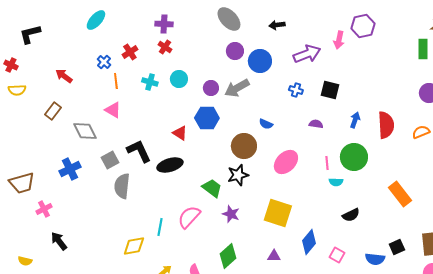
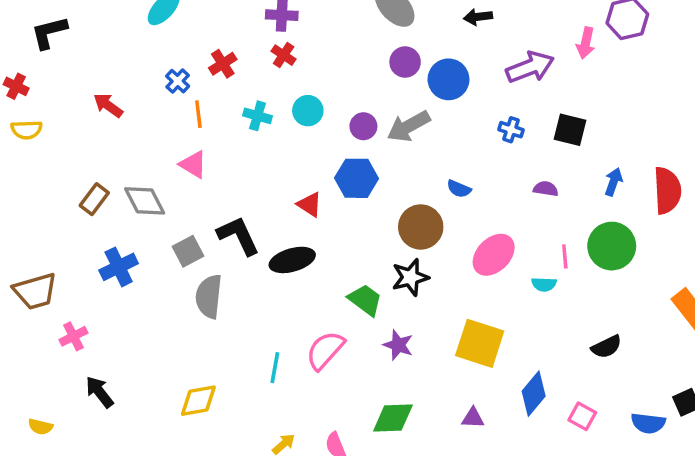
brown rectangle: (53, 111) -> (94, 199), moved
cyan semicircle: (336, 182) -> (544, 284), moved
yellow diamond: (134, 246) -> (198, 401), moved
green diamond: (228, 256) -> (393, 418), turned 40

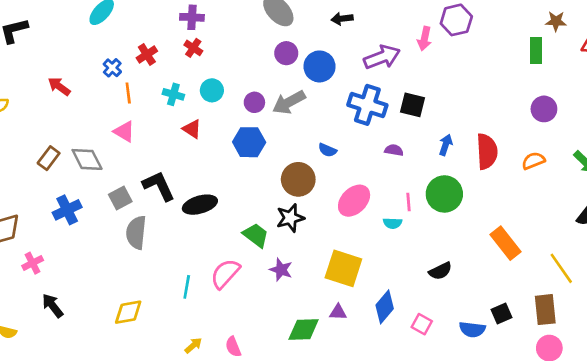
blue cross: (511, 130) -> (367, 105), size x2.0
red triangle: (310, 204) -> (192, 129), moved
green diamond: (393, 418) -> (304, 329), moved
purple triangle: (473, 418) -> (338, 312), moved

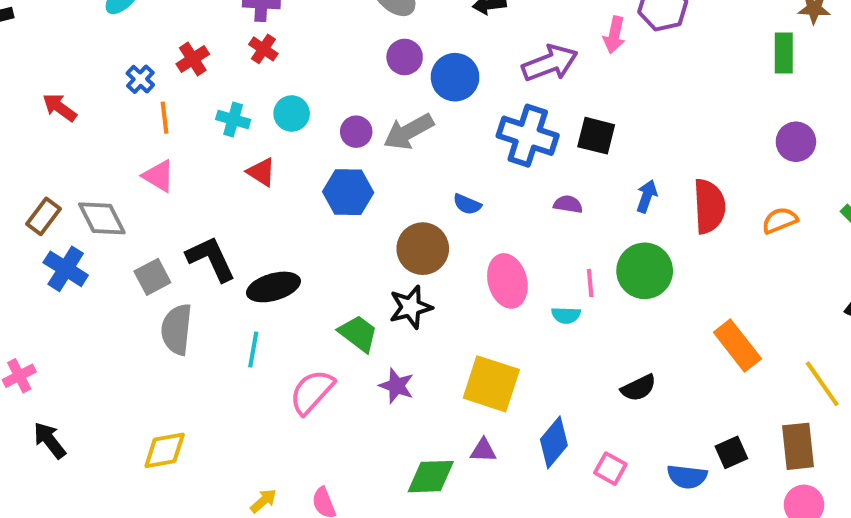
pink ellipse: (354, 201) -> (507, 281), turned -60
blue cross: (67, 210) -> (66, 269), moved, turned -32
cyan line: (187, 287) -> (253, 350), moved

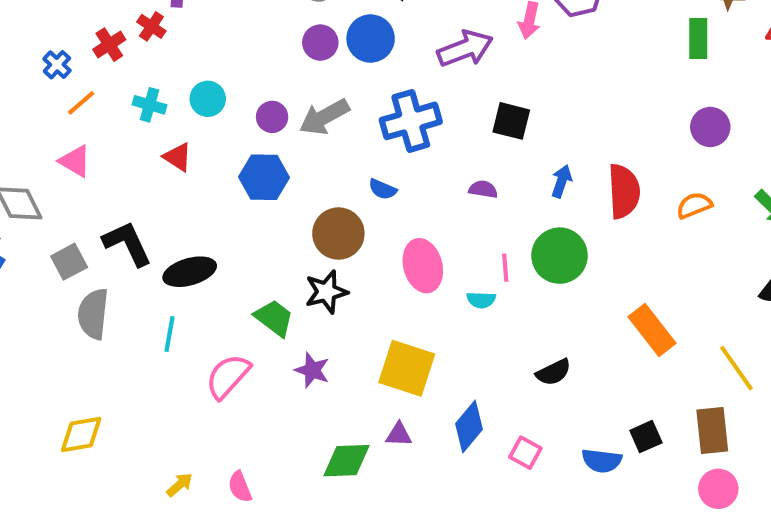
red cross: (263, 49) -> (151, 26), moved
blue circle: (455, 77) -> (371, 39), moved
orange line: (165, 118) -> (81, 103), turned 56
blue cross: (528, 136) -> (411, 121), moved, turned -34

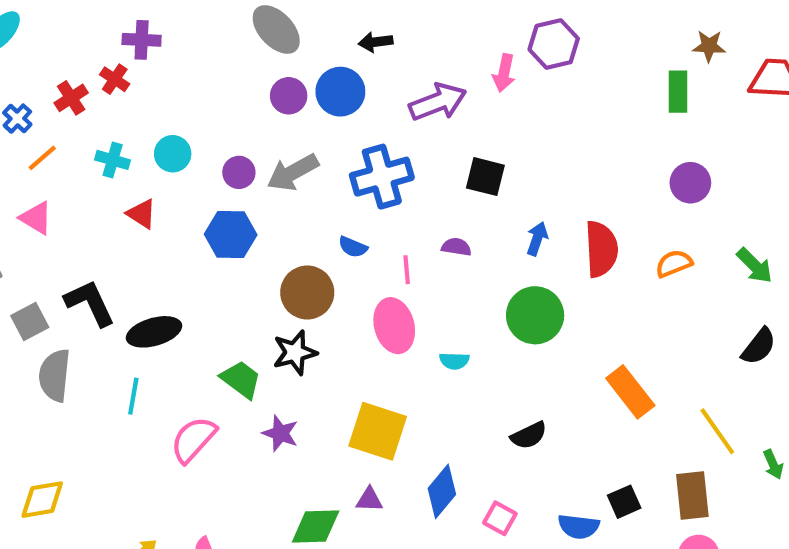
pink line: (505, 268) -> (407, 270), moved

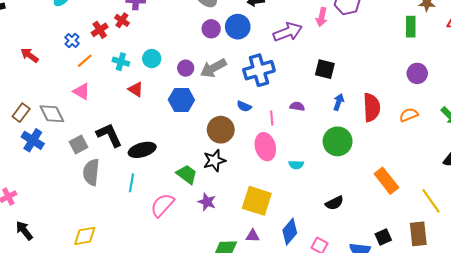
black square: (485, 177) -> (325, 69), moved

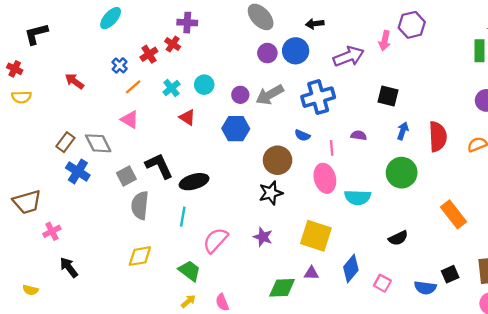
cyan cross: (121, 62) -> (171, 88), turned 35
cyan semicircle: (296, 165) -> (358, 197), size x1.6
green trapezoid: (187, 174) -> (190, 271), moved
yellow diamond: (85, 236) -> (140, 256), moved

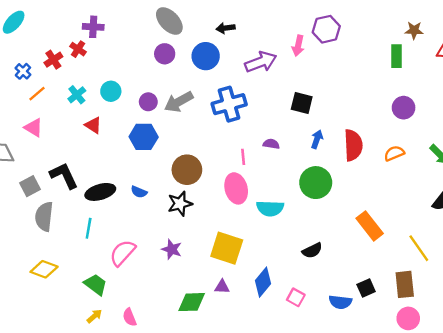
purple circle: (267, 53) -> (165, 54), moved
blue semicircle: (302, 135) -> (139, 192), moved
yellow diamond: (140, 256) -> (44, 269), turned 30

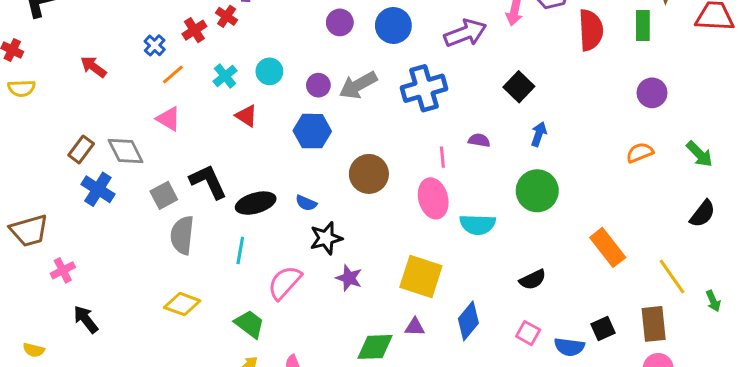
black square: (302, 103) -> (519, 87), turned 30
red semicircle: (353, 145) -> (591, 30), moved
black star: (180, 204) -> (326, 238), moved
pink square: (296, 297) -> (528, 333), moved

